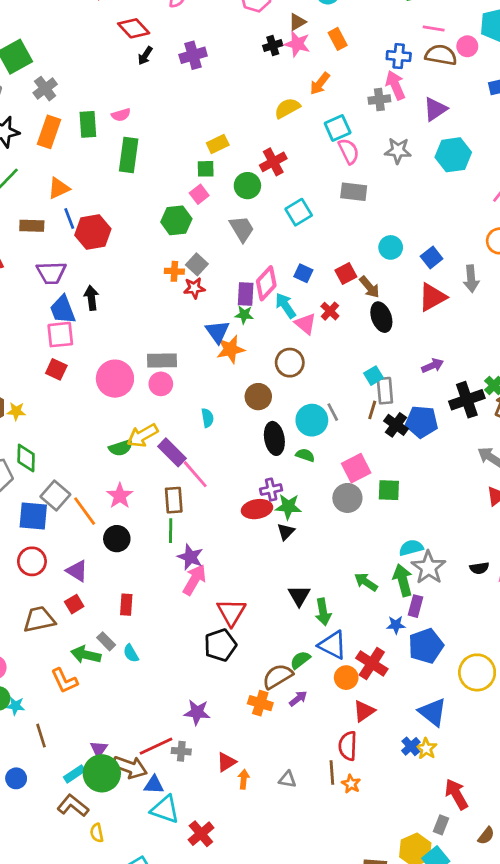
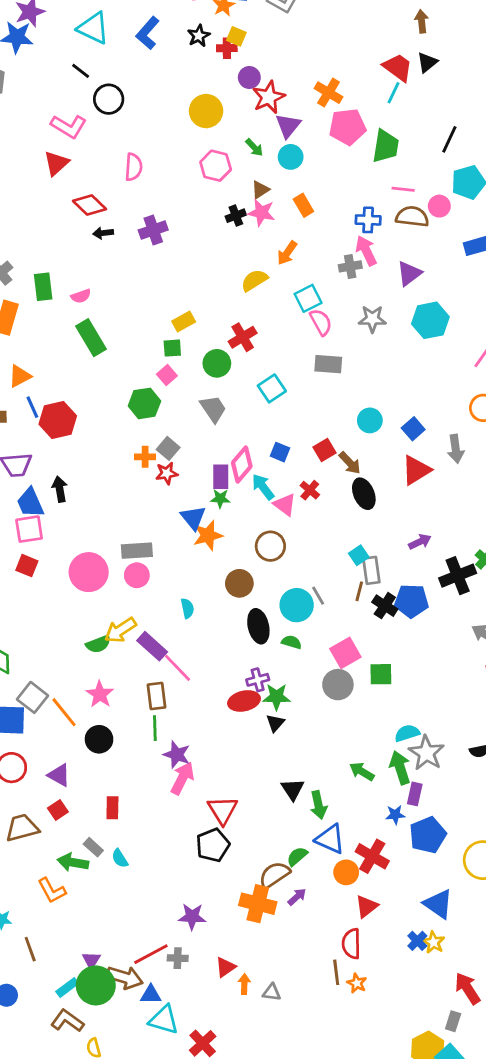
black arrow: (145, 56) -> (103, 233), turned 54
green rectangle: (88, 124) -> (43, 287), moved
green rectangle: (129, 155) -> (91, 338), turned -36
orange cross: (260, 703) -> (258, 904), size x1.4
gray triangle: (287, 779) -> (272, 992), moved

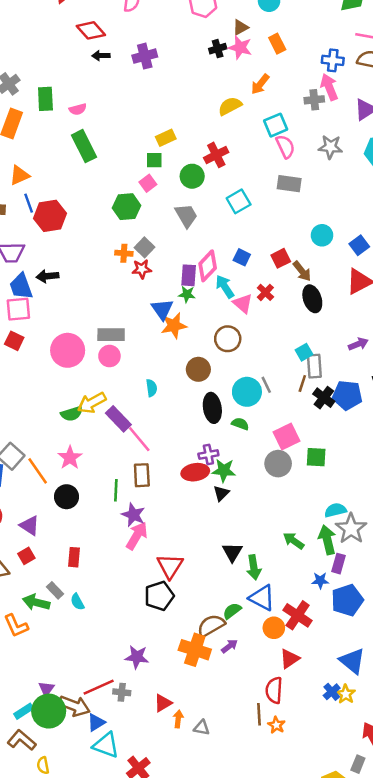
black arrow: (60, 489) -> (47, 276), turned -90
brown rectangle: (156, 696) -> (142, 475), moved
blue triangle: (151, 995) -> (96, 722), turned -36

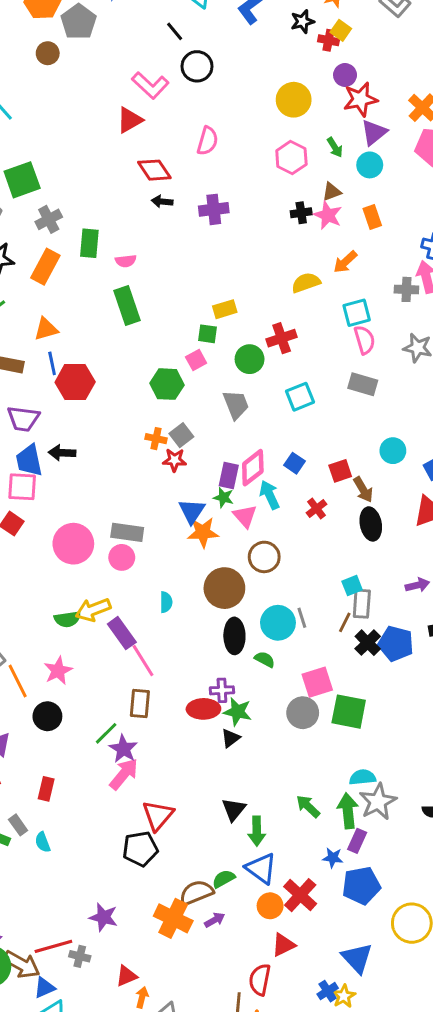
pink triangle: (243, 303) -> (245, 516), moved
brown circle: (198, 369) -> (224, 588), size x1.4
green square: (316, 457) -> (349, 712), size x1.4
green line: (116, 490) -> (106, 733), moved, turned 35

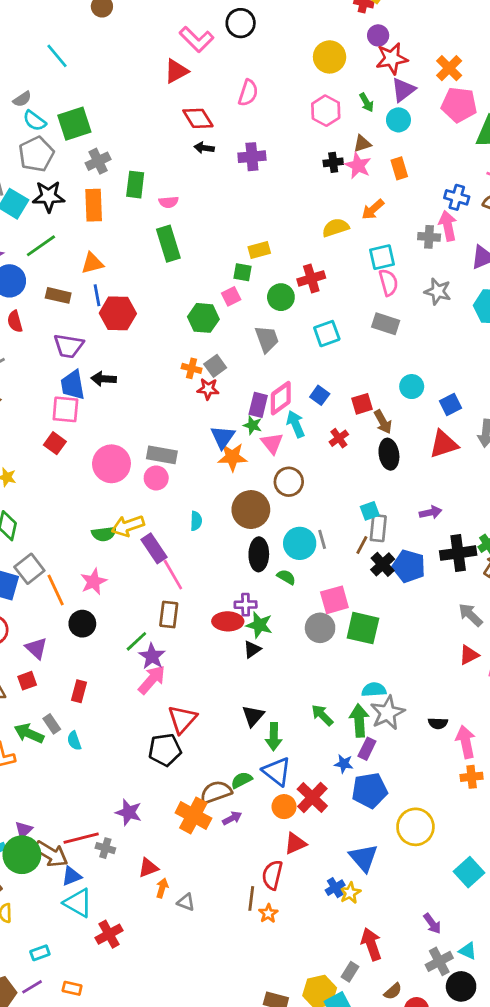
orange rectangle: (45, 267) -> (94, 205), turned -32

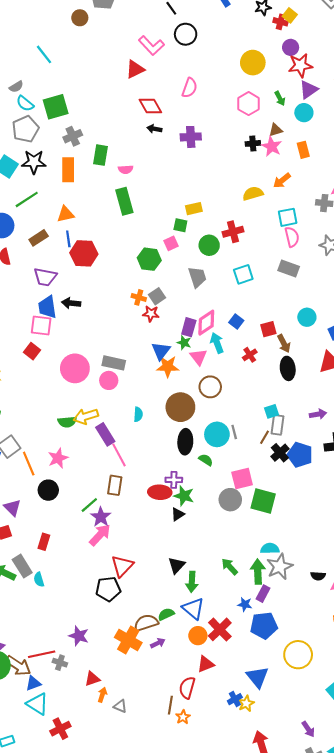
brown rectangle: (58, 295) -> (39, 238), turned -48
gray rectangle: (52, 724) -> (22, 566), size x1.5

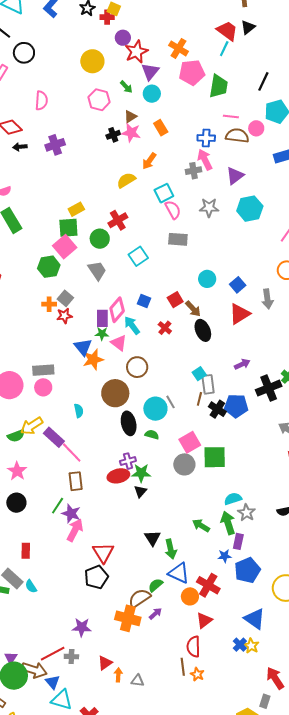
green square: (180, 225) -> (68, 228), size x1.5
pink square: (171, 243) -> (65, 247), size x1.6
gray star: (280, 567) -> (246, 513), size x0.7
blue triangle: (33, 683) -> (53, 682), turned -35

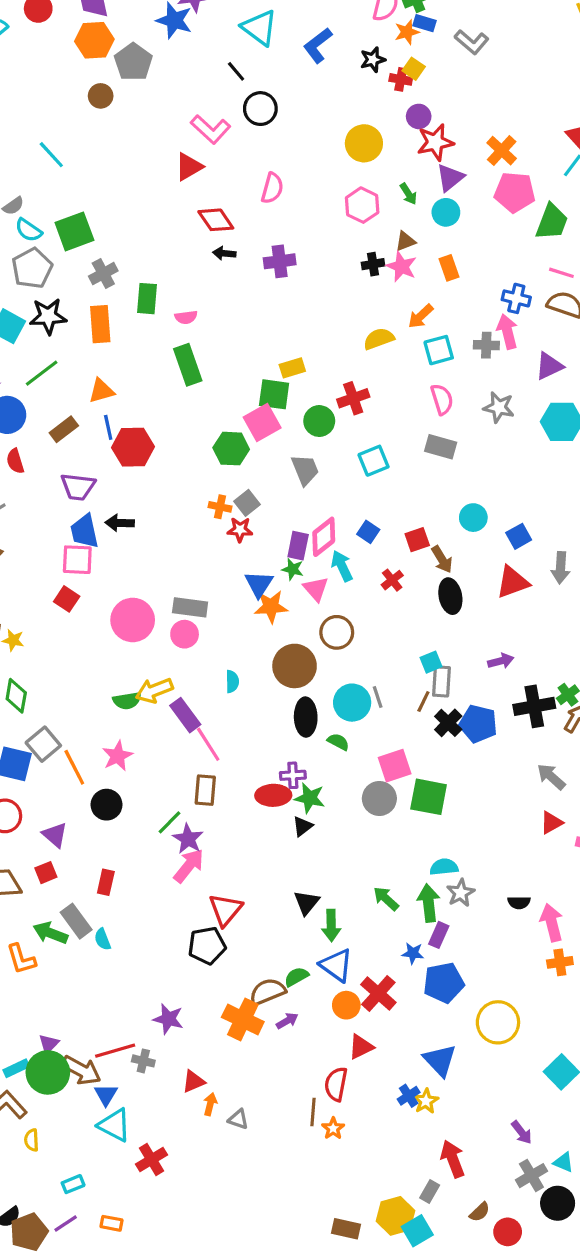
cyan square: (164, 193) -> (439, 350), moved

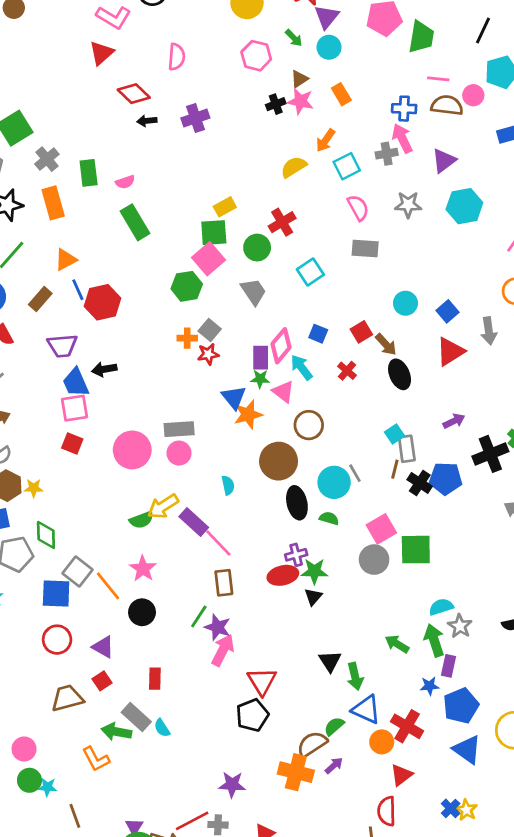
blue triangle: (440, 1060) -> (467, 750), moved

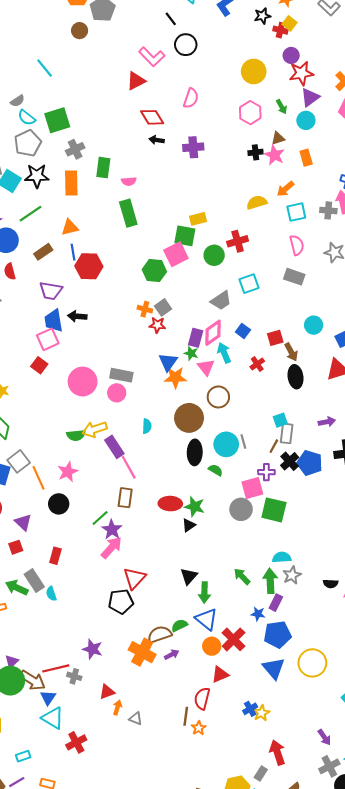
gray trapezoid: (253, 292) -> (221, 300), moved, turned 75
pink square: (75, 408) -> (48, 339), turned -30
purple cross: (296, 555) -> (266, 472), moved

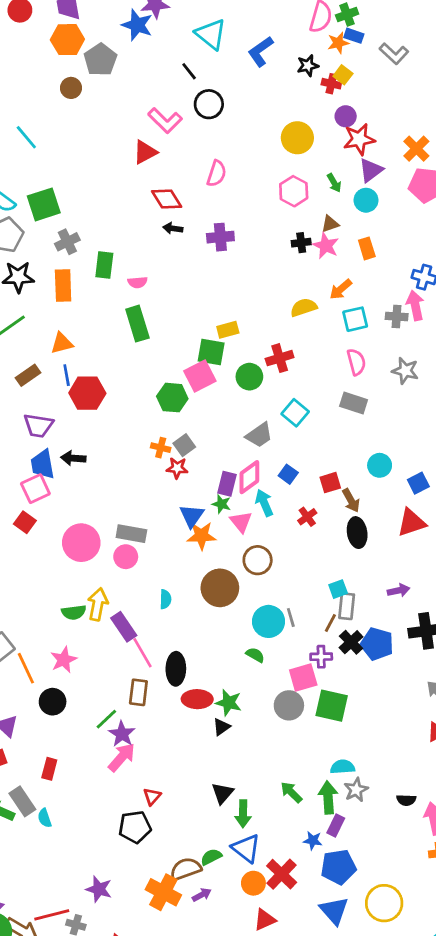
cyan square: (249, 284) -> (295, 413), turned -30
yellow arrow: (95, 429) -> (98, 604), turned 120
black ellipse: (195, 452) -> (176, 669), moved
red triangle: (134, 578) -> (152, 796), size x0.6

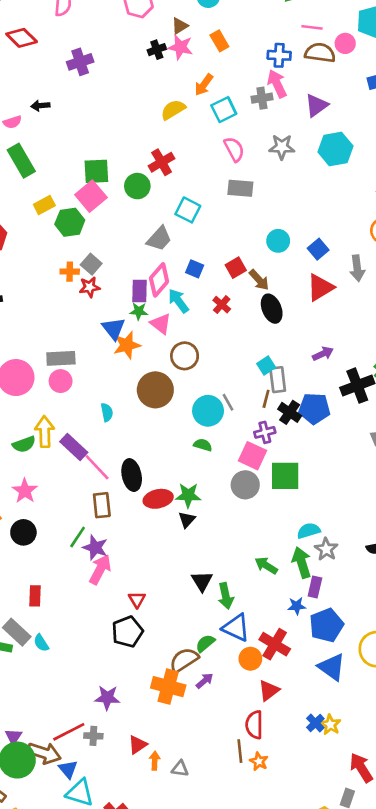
black arrow: (173, 228) -> (40, 106), moved
yellow rectangle: (228, 330) -> (44, 205), moved
pink square: (303, 677) -> (253, 456), turned -36

